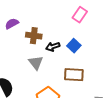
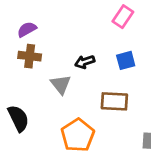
brown cross: (34, 36) -> (30, 56), moved
blue square: (74, 46) -> (126, 60), moved, turned 32

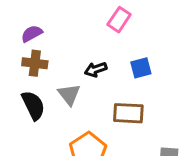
pink rectangle: (123, 17) -> (119, 20), moved
black semicircle: (18, 118) -> (33, 105), moved

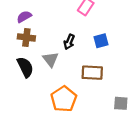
black arrow: (96, 69) -> (69, 42), turned -48

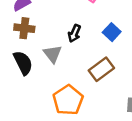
blue square: (101, 41) -> (112, 32), turned -32
brown rectangle: (92, 73) -> (101, 69), turned -40

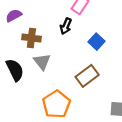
brown cross: (24, 28) -> (31, 38), moved
black arrow: (74, 33) -> (66, 26), moved

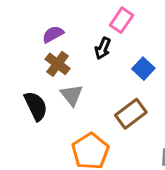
purple semicircle: (14, 16) -> (53, 34), moved
brown cross: (31, 38) -> (58, 64), turned 30

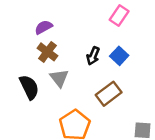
pink rectangle: (122, 20) -> (119, 15), moved
black arrow: (103, 48) -> (93, 56), moved

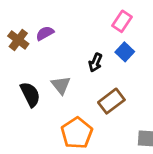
brown cross: (47, 52) -> (18, 40), moved
blue square: (119, 56) -> (125, 52), moved

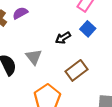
black arrow: (95, 63) -> (63, 38), turned 35

